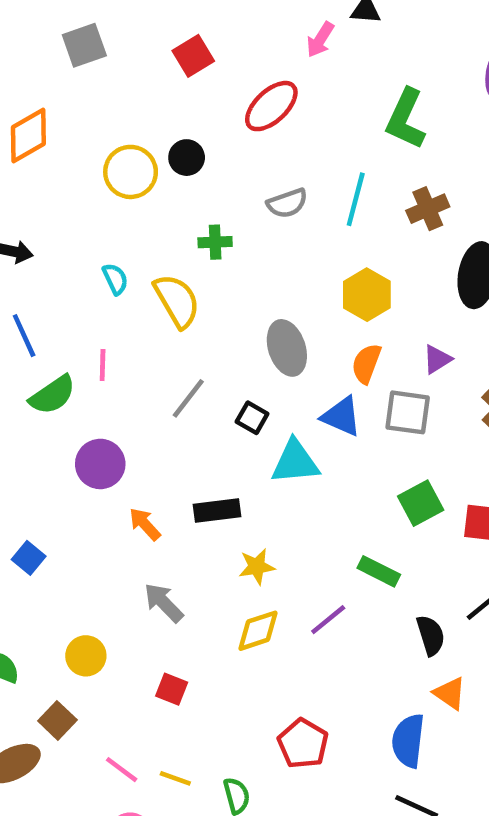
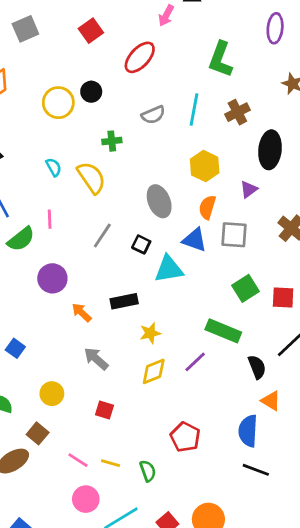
purple triangle: (437, 359) -> (249, 189), moved
blue square: (29, 558) -> (15, 348), moved
green rectangle: (379, 571) -> (223, 331), size x1.4

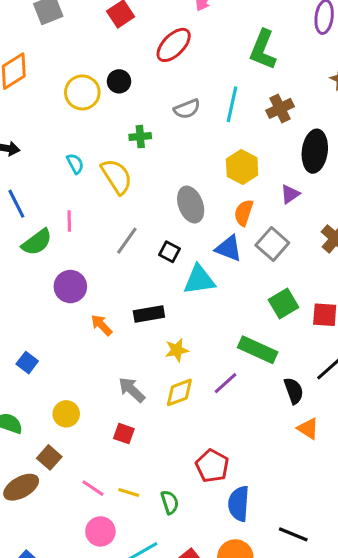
gray square: (234, 235) -> (272, 244), turned 36
gray arrow: (96, 359) -> (132, 390), moved
blue semicircle: (248, 431) -> (239, 504), moved
black line: (256, 470) -> (293, 534), moved

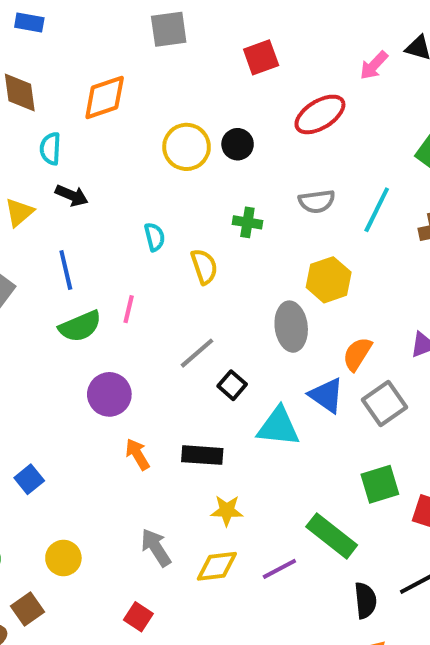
yellow hexagon: (242, 167) -> (329, 280), moved
yellow semicircle: (117, 176) -> (204, 267), size x0.7
black square: (170, 252) -> (232, 385), moved
red square: (124, 434) -> (138, 617), moved

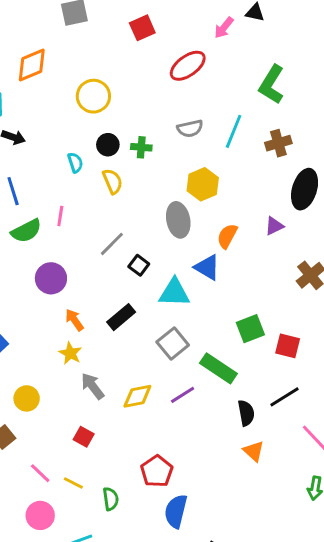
black circle: (238, 144) -> (108, 145), moved
gray square: (384, 404) -> (173, 344), moved
black rectangle: (202, 455) -> (121, 317), turned -40
yellow star: (227, 511) -> (70, 353), moved, turned 30

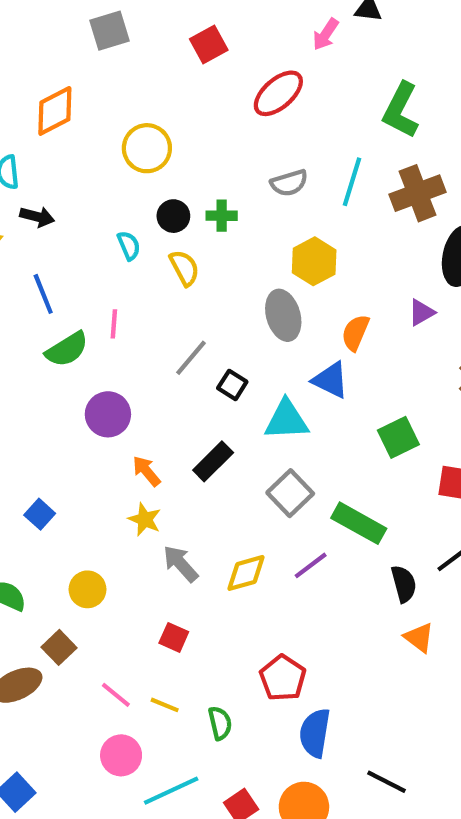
brown cross: (278, 143) -> (418, 193), size x1.4
green square: (250, 329) -> (398, 437), moved

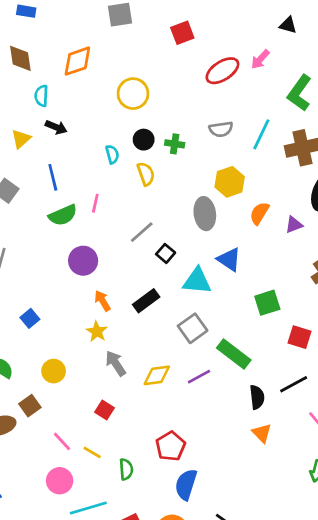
pink arrow: (326, 34) -> (260, 59), moved
orange semicircle: (355, 333) -> (259, 213), moved

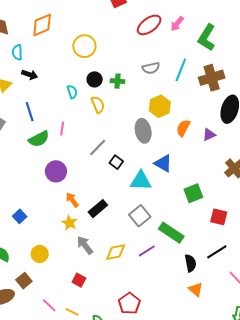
pink arrow: (260, 59) -> (177, 24), moved
black rectangle: (146, 301) -> (98, 209), moved

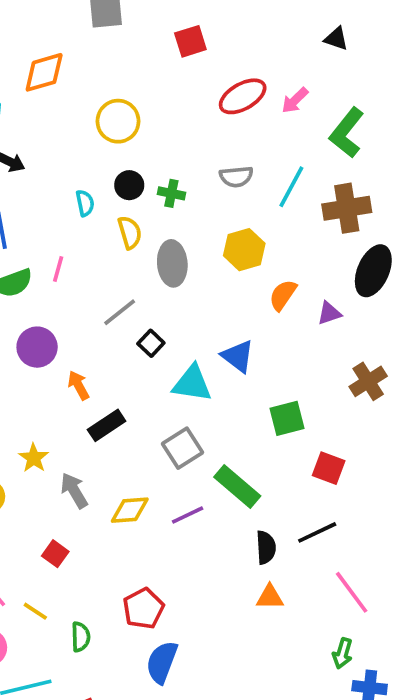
gray ellipse: (143, 131) -> (172, 263), moved
orange arrow: (72, 200) -> (79, 385), moved
yellow star: (70, 223) -> (34, 458), moved
orange triangle: (196, 289) -> (270, 597), turned -49

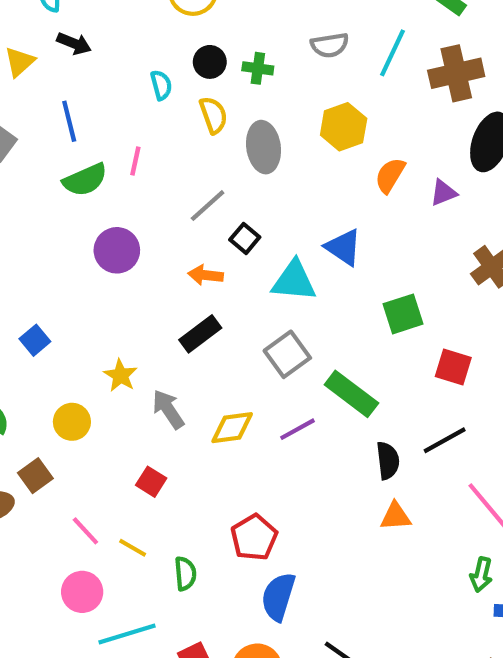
orange arrow: (79, 385) -> (206, 275), moved, turned -52

